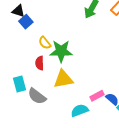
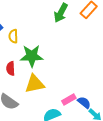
yellow semicircle: (45, 43) -> (13, 36), moved, turned 40

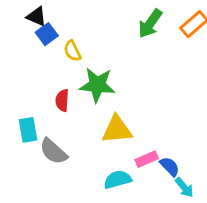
yellow semicircle: (13, 36) -> (72, 51), turned -32
yellow triangle: (35, 84) -> (117, 130), moved

